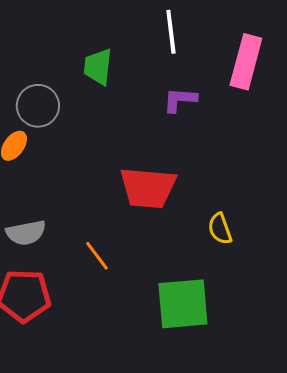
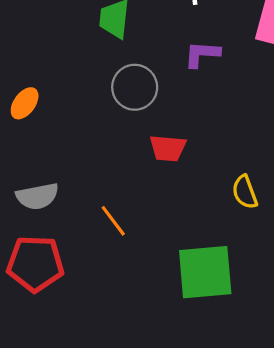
gray circle: (38, 106) -> (135, 87), moved
red trapezoid: (148, 188) -> (168, 148), size x0.6

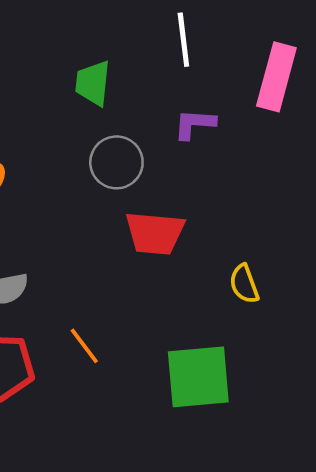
red trapezoid: (168, 148) -> (155, 233), size x1.4
orange line: (113, 221) -> (84, 346), moved

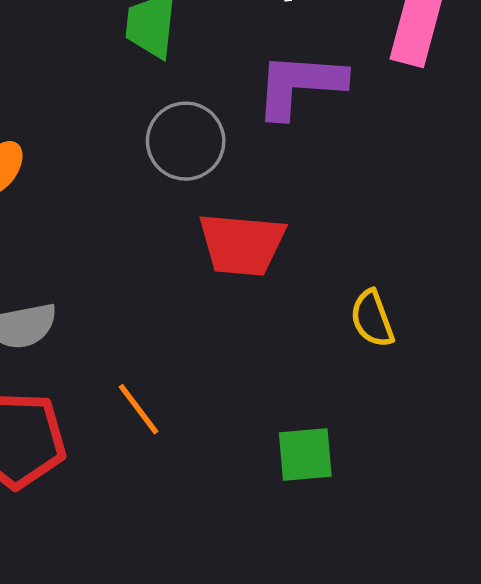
purple L-shape: (195, 124) -> (300, 85), size x1.5
green square: (198, 377) -> (305, 454), size x0.6

